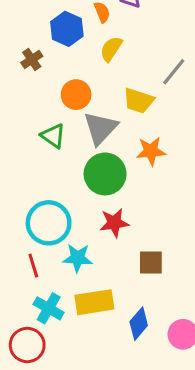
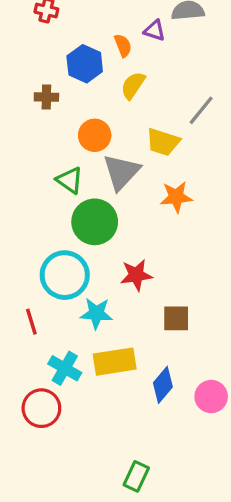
brown cross: (32, 59) -> (46, 97), turned 35
green circle: (105, 174) -> (95, 222), moved
red line: (33, 266) -> (31, 322), moved

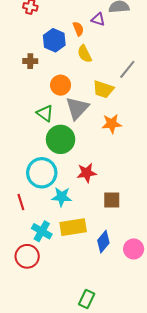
yellow semicircle: (133, 85) -> (85, 54), turned -60

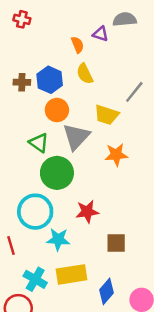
blue hexagon: (54, 40) -> (50, 80), moved

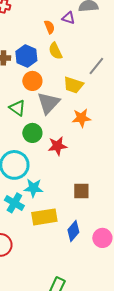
green circle: (57, 173) -> (32, 133), size x0.7
red star: (87, 212) -> (57, 146), moved
cyan cross: (35, 279) -> (14, 203), moved

